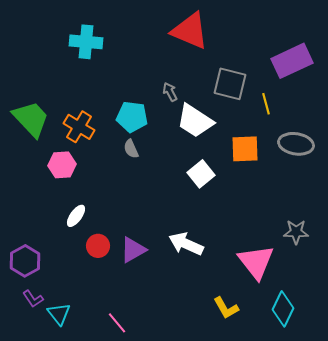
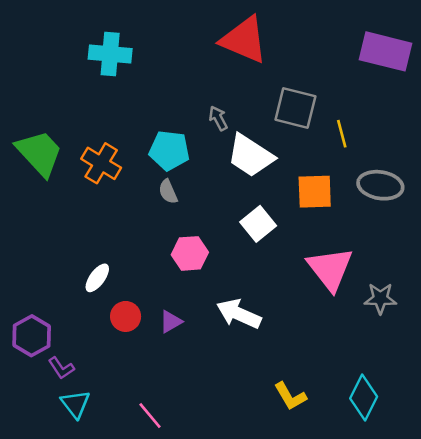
purple rectangle: (292, 61) -> (386, 51), moved, turned 39
pink hexagon: (62, 165) -> (190, 253), moved
purple triangle: (133, 250) -> (171, 322), size x0.7
pink triangle: (256, 262) -> (330, 269), moved
purple L-shape: (33, 299) -> (61, 368), moved

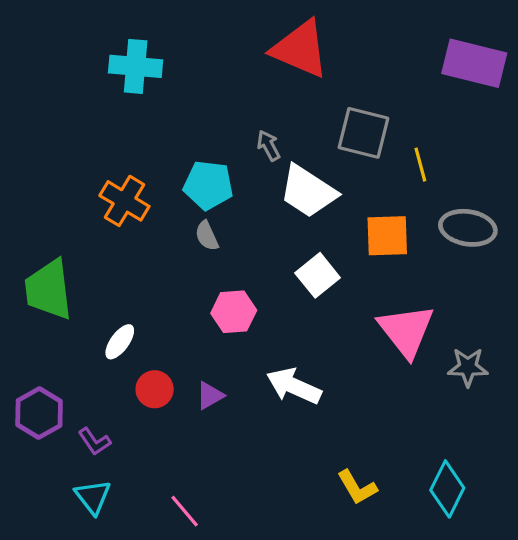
green trapezoid: (39, 153) -> (49, 290), moved, turned -144
purple L-shape: (61, 368) -> (94, 441), moved

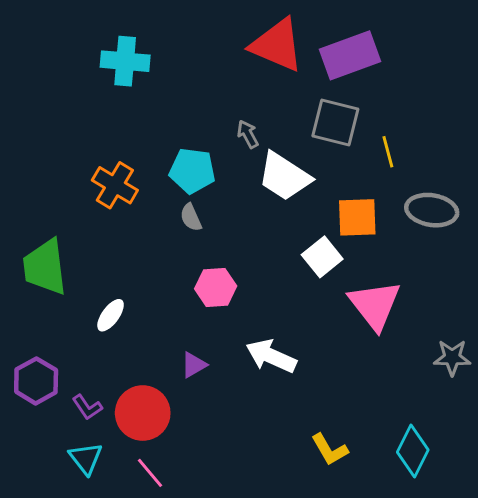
purple rectangle: (474, 63) -> (350, 55), moved, turned -34
white square: (318, 275) -> (322, 257), moved
gray star: (468, 367) -> (452, 358), moved
red circle: (155, 389) -> (143, 413), moved, size x1.6
pink line: (185, 511) -> (150, 473), moved

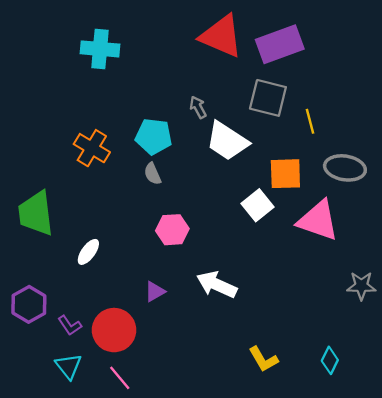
pink triangle: (375, 305) -> (318, 220), moved, turned -33
cyan diamond: (413, 451) -> (330, 360), size x0.7

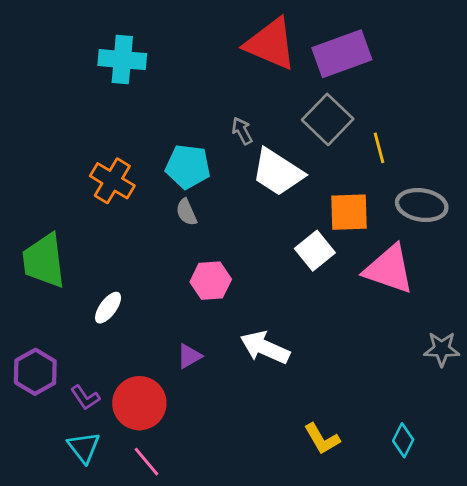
gray square: (268, 98) -> (328, 119), turned 30

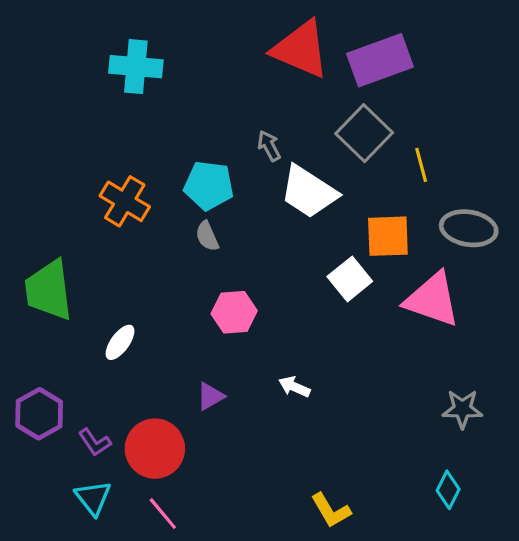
white arrow: (265, 348) -> (294, 387), size x0.6
gray star: (442, 349) -> (462, 409), moved
yellow L-shape: (322, 439) -> (331, 510), moved

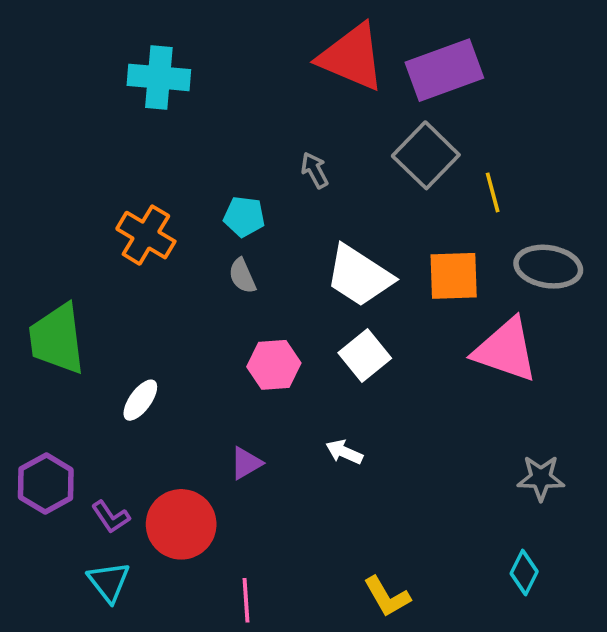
cyan pentagon: (209, 185) -> (244, 217), size x0.7
white trapezoid: (309, 192) -> (359, 276), moved
white square: (350, 279) -> (365, 356), moved
pink line: (163, 514) -> (246, 600), moved, turned 36

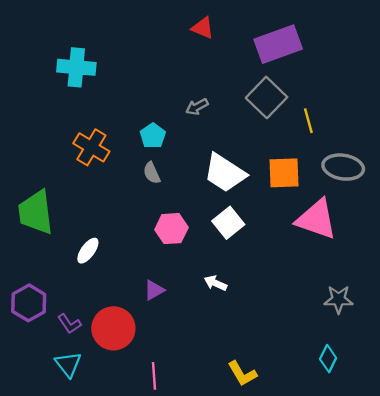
red triangle: (352, 57) -> (203, 28), moved, size x0.5
cyan cross: (159, 77) -> (76, 67), moved
gray arrow: (315, 170) -> (197, 107), turned -90
cyan pentagon: (244, 217) -> (153, 136), turned 30

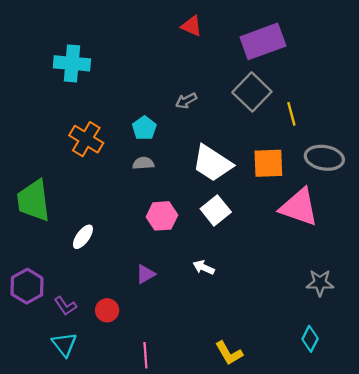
gray semicircle: (152, 173) -> (143, 163), turned 110
red circle: (113, 328) -> (107, 310), size x0.6

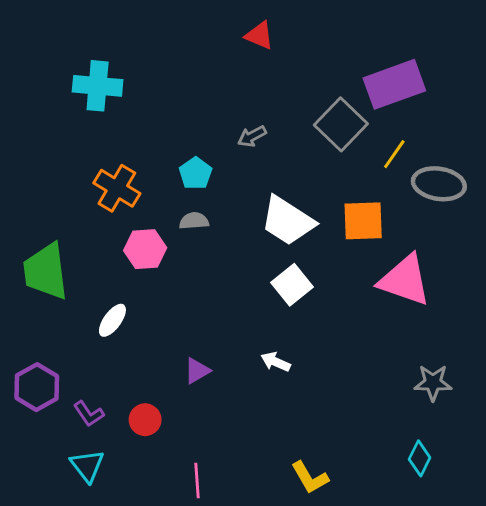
purple rectangle: (263, 41) -> (394, 84), moved
yellow line: (291, 114) -> (394, 154), turned 50
gray ellipse: (324, 158) -> (439, 184), moved
pink hexagon: (162, 216) -> (145, 249), moved

